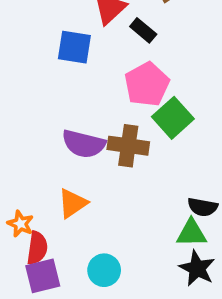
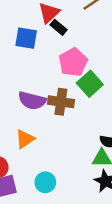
black rectangle: (143, 30) -> (59, 27), moved

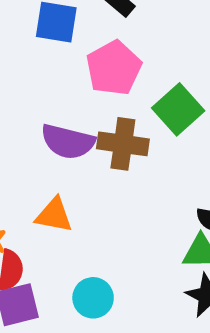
pink pentagon: (73, 62) -> (114, 68), moved
orange triangle: (25, 139) -> (54, 215), turned 45

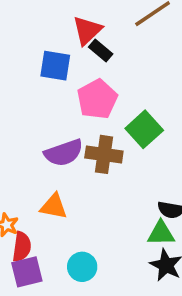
purple semicircle: (68, 142) -> (64, 153), turned -33

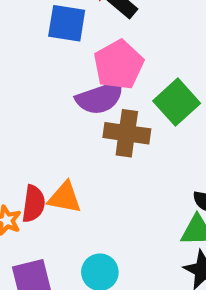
purple semicircle: (64, 153) -> (100, 98), moved
red semicircle: (22, 247) -> (33, 204), moved

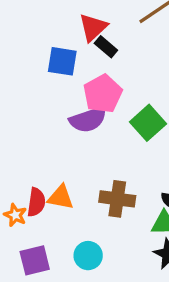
brown cross: (127, 133) -> (117, 199), moved

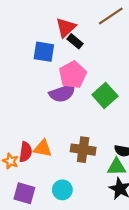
purple square: (35, 260) -> (24, 193), turned 30

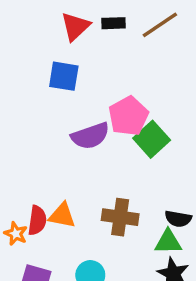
red triangle: (66, 28) -> (75, 27), moved
black rectangle: (75, 41) -> (113, 23), moved, turned -42
pink pentagon: (73, 75) -> (128, 116), moved

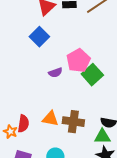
blue square: (64, 76) -> (39, 37), turned 36
purple semicircle: (90, 136) -> (55, 73), size x0.6
orange triangle: (62, 215) -> (50, 119), moved

